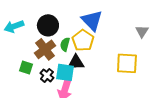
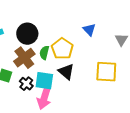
blue triangle: (92, 20) -> (89, 30), moved, size x0.6
black triangle: (76, 62) -> (66, 72), moved, turned 42

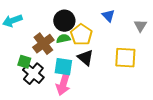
black circle: (27, 34) -> (64, 21), moved
green semicircle: (44, 53) -> (63, 39), turned 64
black cross: (26, 84) -> (33, 74), moved, size x1.5

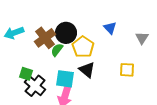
green semicircle: (63, 39) -> (57, 50), moved, turned -40
brown cross: (43, 44) -> (45, 38), moved
yellow square: (125, 58) -> (127, 70), size x0.7

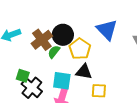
blue triangle: (110, 28) -> (107, 30), size x1.6
black triangle: (87, 70) -> (84, 72), turned -30
yellow square: (127, 70) -> (99, 91), moved

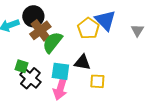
black circle: (63, 35) -> (33, 16), moved
yellow pentagon: (80, 49) -> (88, 28), moved
green semicircle: (54, 52) -> (52, 42), size x1.6

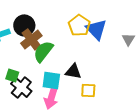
yellow pentagon: (88, 28) -> (79, 25), moved

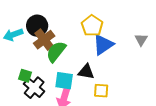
blue triangle: (96, 29) -> (103, 45), moved, turned 40

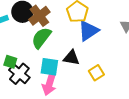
brown cross: (44, 40) -> (39, 16), moved
yellow square: (101, 91) -> (96, 73), moved, turned -35

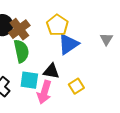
green semicircle: (41, 38) -> (21, 51), turned 130
pink arrow: (49, 84) -> (44, 92), moved

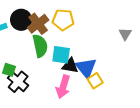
yellow pentagon: (57, 25) -> (63, 20), moved, turned -30
blue triangle: (68, 44) -> (86, 68), moved, turned -35
cyan square: (29, 80) -> (61, 55), moved

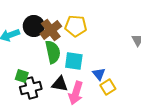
black triangle: (70, 66) -> (60, 84), moved
blue triangle: (86, 68) -> (99, 74), size x0.6
black cross: (18, 82) -> (31, 88), turned 35

